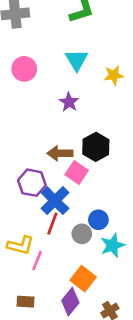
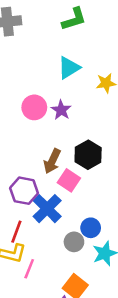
cyan triangle: (77, 60) -> (69, 68), turned 30
pink circle: (24, 69) -> (34, 107), moved
brown arrow: (60, 153) -> (52, 161), turned -65
red line: (52, 224) -> (16, 232), moved

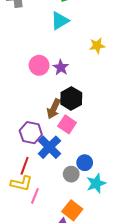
cyan triangle: (69, 68) -> (60, 21), moved
black hexagon: (88, 155) -> (71, 98), moved

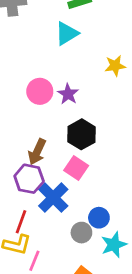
brown arrow: (54, 109) -> (37, 152), moved

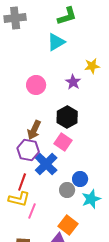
purple star: (68, 94) -> (73, 82), moved

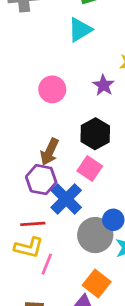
red line: (22, 182) -> (33, 224), turned 66
gray circle: (67, 190) -> (95, 235), size x1.6

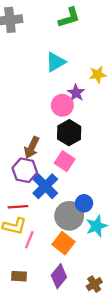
cyan triangle: (80, 30) -> (56, 62), moved
pink circle: (52, 89) -> (62, 105), moved
orange square: (97, 284) -> (63, 243), moved

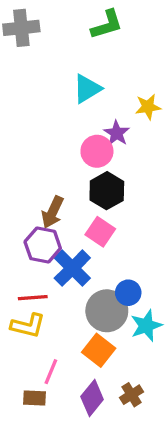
pink line: (29, 240) -> (51, 372), moved
brown cross: (94, 284) -> (131, 395), moved

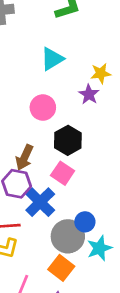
purple star: (117, 133) -> (89, 94), moved
pink circle: (97, 151) -> (43, 108), moved

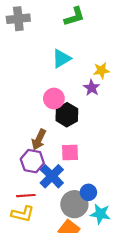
black hexagon: (68, 140) -> (67, 115), moved
pink square: (63, 173) -> (70, 152), turned -36
cyan star: (99, 248) -> (100, 214), turned 30

